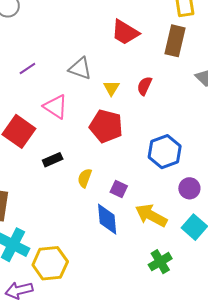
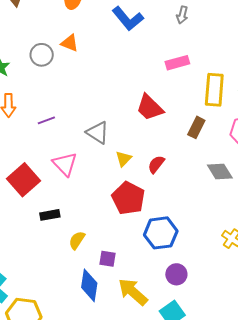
brown rectangle: (175, 41) -> (196, 127), size x0.7
red pentagon: (106, 126) -> (128, 198), moved
purple square: (119, 189) -> (107, 259), turned -30

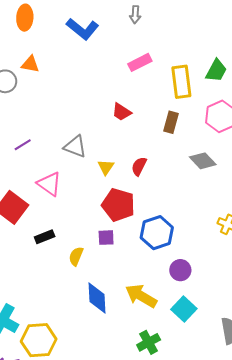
red trapezoid: (150, 108) -> (121, 112), size x0.7
purple square: (107, 259) -> (106, 238), moved

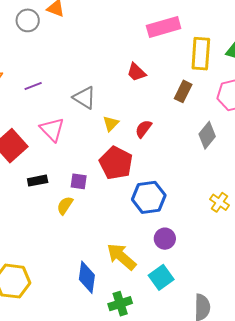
pink rectangle: (140, 62) -> (164, 27), size x1.4
gray diamond: (203, 161) -> (207, 135), turned 72
purple square: (106, 238) -> (79, 181), moved
blue diamond: (97, 298) -> (87, 277), moved

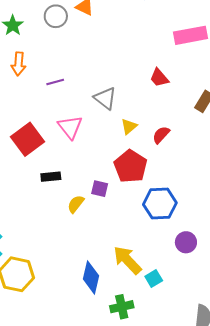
purple square: (79, 181) -> (100, 189), moved
purple circle: (165, 239) -> (186, 242), moved
cyan square: (161, 277) -> (154, 279), moved, size x0.7

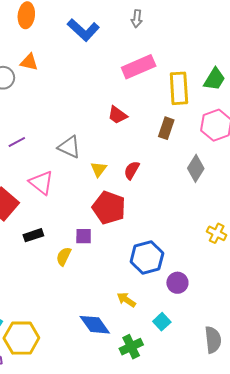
blue hexagon: (160, 204) -> (147, 258), moved
purple circle: (186, 242) -> (177, 283), moved
yellow arrow: (127, 260) -> (126, 300), size x0.6
blue diamond: (91, 277) -> (95, 325), turned -36
cyan square: (154, 279) -> (162, 322), moved

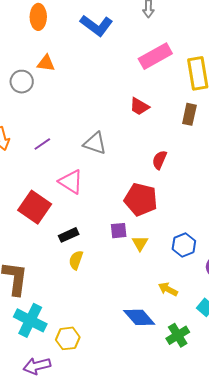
yellow triangle: (99, 169) -> (140, 243), moved
yellow semicircle: (64, 256) -> (76, 260), moved
blue hexagon: (147, 258) -> (184, 245), size x0.7
yellow hexagon: (21, 338) -> (68, 338), size x0.7

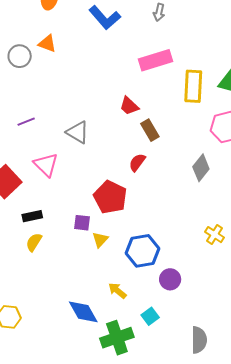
brown rectangle: (189, 114) -> (150, 130), moved, turned -55
blue hexagon: (184, 245) -> (143, 251), size x1.4
green cross: (178, 335) -> (117, 338), size x1.4

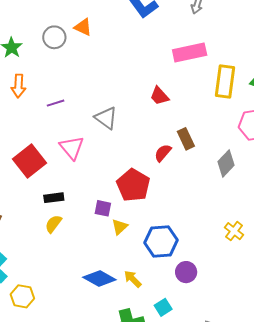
brown rectangle: (150, 130) -> (186, 139), moved
blue diamond: (83, 312) -> (99, 278), moved, turned -36

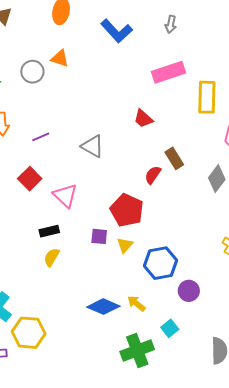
pink triangle: (72, 148) -> (65, 196), moved
red square: (30, 161) -> (30, 179), moved, size x0.7
yellow triangle: (120, 227) -> (125, 245), moved
yellow hexagon: (22, 296) -> (29, 333), size x1.4

